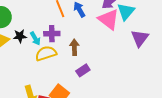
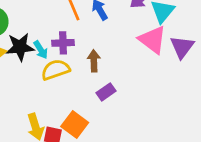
pink triangle: (109, 19) -> (153, 40), moved
black star: (20, 36) -> (20, 47), size x1.5

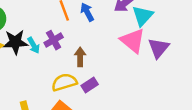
purple cross: (63, 43) -> (54, 40), turned -30
yellow semicircle: (55, 70) -> (64, 82), moved

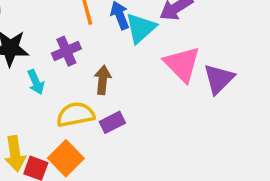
cyan triangle: (143, 16) -> (141, 28), moved
cyan arrow: (34, 45) -> (36, 82), moved

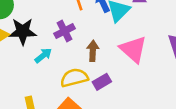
pink triangle: (182, 64) -> (133, 49), moved
cyan arrow: (36, 82) -> (43, 55), turned -102

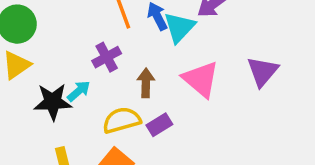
black star: (23, 31) -> (53, 102), moved

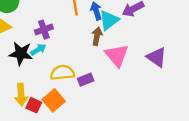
purple cross: (107, 57) -> (44, 30), moved
purple triangle: (263, 71) -> (157, 57), turned -45
brown arrow: (146, 83) -> (97, 36), moved

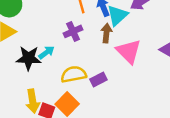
purple cross: (44, 30) -> (73, 31), moved

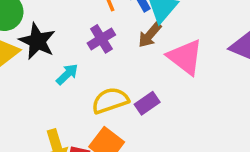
brown arrow: (106, 33) -> (150, 35), turned -138
black star: (29, 58) -> (37, 41), moved, turned 30

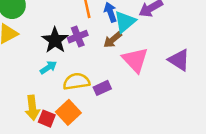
black star: (37, 41) -> (55, 40), moved
cyan arrow: (67, 74) -> (48, 67), moved

